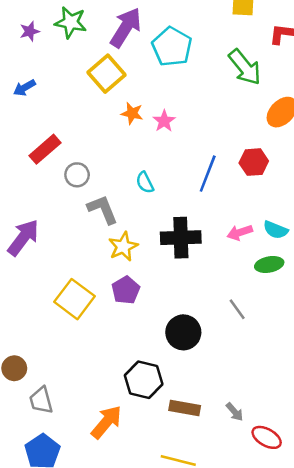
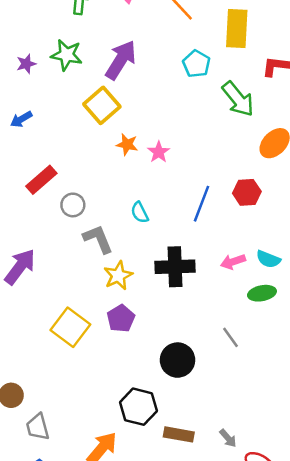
cyan pentagon: (172, 47) -> (196, 64), moved, size x0.7

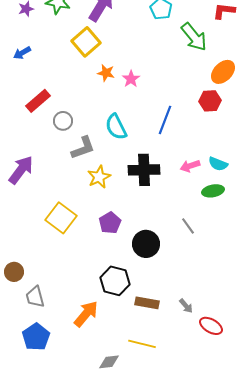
red hexagon: (247, 192) -> (210, 101), moved
cyan semicircle: (140, 213) -> (116, 127), size x1.5
gray L-shape: (98, 239) -> (83, 148), turned 92
purple pentagon: (121, 318) -> (110, 223), moved

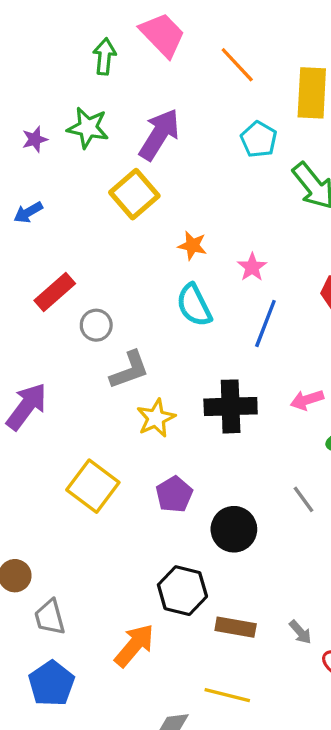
orange star: (106, 73) -> (192, 246), moved
pink star: (131, 79) -> (252, 267), moved
cyan semicircle: (116, 127) -> (194, 305), moved

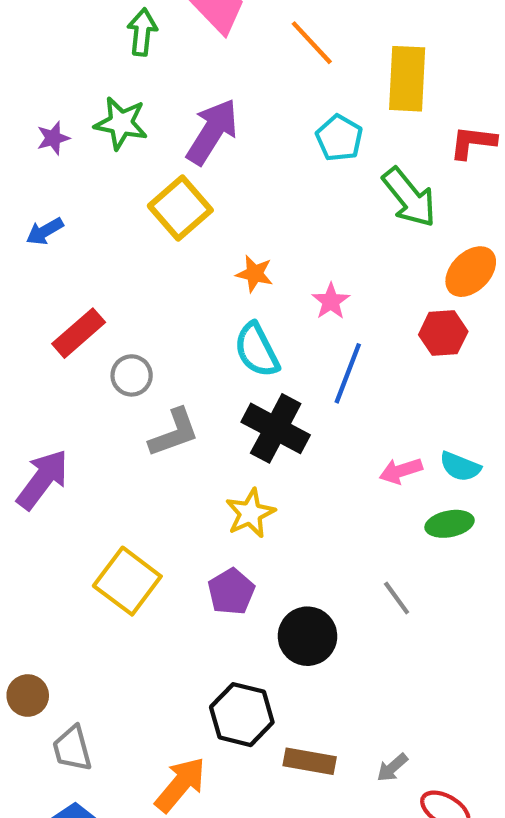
black cross: (231, 406) -> (276, 428), moved, turned 30
yellow star: (156, 418) -> (250, 513), moved
gray arrow: (300, 632) -> (392, 768), turned 90

